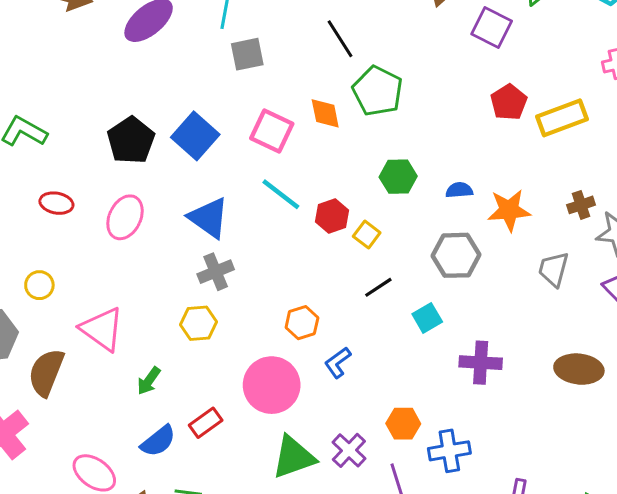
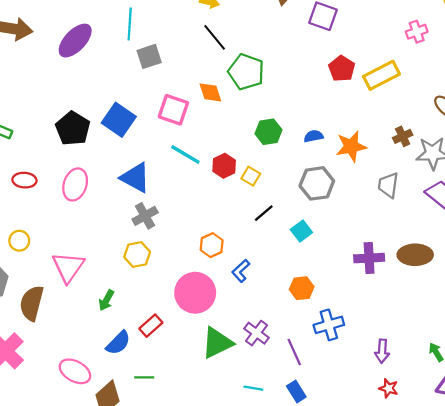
pink triangle: (102, 329) -> (68, 267), turned 36
purple cross: (481, 363) -> (369, 258), moved
orange hexagon: (403, 424) -> (302, 288), moved

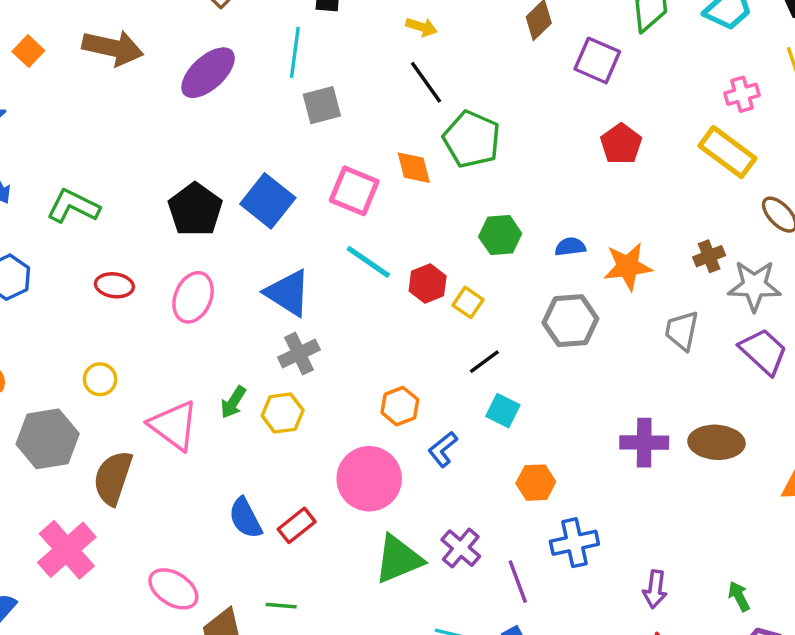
yellow rectangle: (381, 75) -> (727, 152), moved, turned 60
cyan square: (301, 231) -> (503, 411), moved, turned -30
pink triangle: (68, 267) -> (174, 425), turned -32
green arrow: (106, 300) -> (233, 402), moved
blue semicircle: (118, 343) -> (245, 518), moved, turned 104

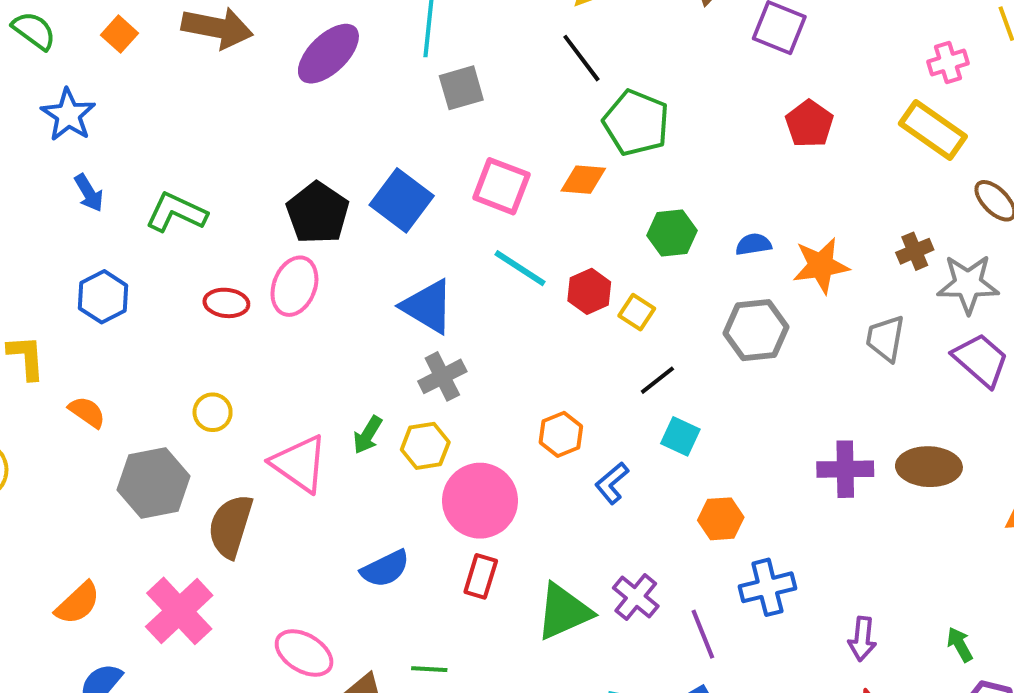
orange diamond: (414, 168) -> (583, 180), moved, turned -69
pink ellipse: (193, 297) -> (294, 286), moved
pink circle: (369, 479) -> (480, 501), moved
blue semicircle: (245, 518) -> (385, 569), turned -87
red rectangle: (297, 525) -> (481, 576), moved, turned -33

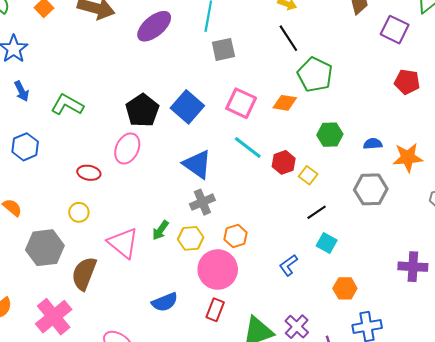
red pentagon: (809, 124) -> (407, 82), turned -30
red ellipse: (226, 303) -> (89, 173), moved
orange hexagon: (561, 434) -> (236, 236), moved

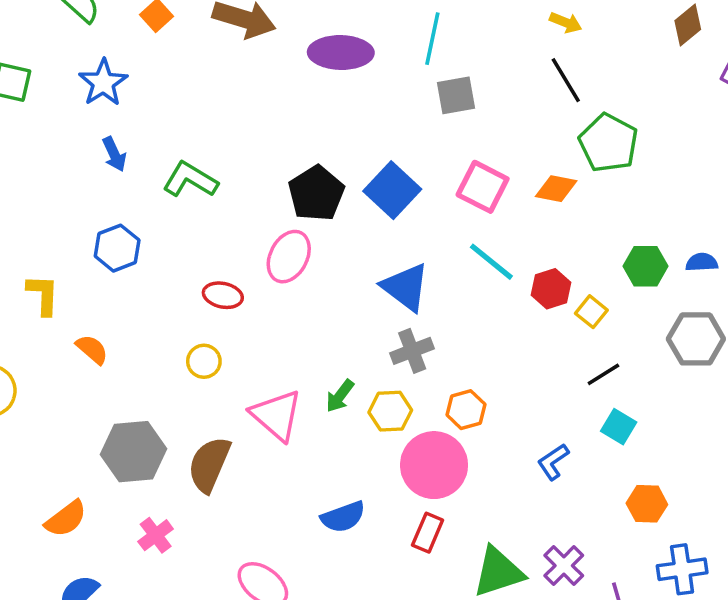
purple ellipse: (154, 26) -> (341, 53), turned 39
green hexagon: (330, 135) -> (645, 266), moved
gray hexagon: (45, 248) -> (133, 452), moved
pink cross: (54, 317) -> (156, 535), size x0.6

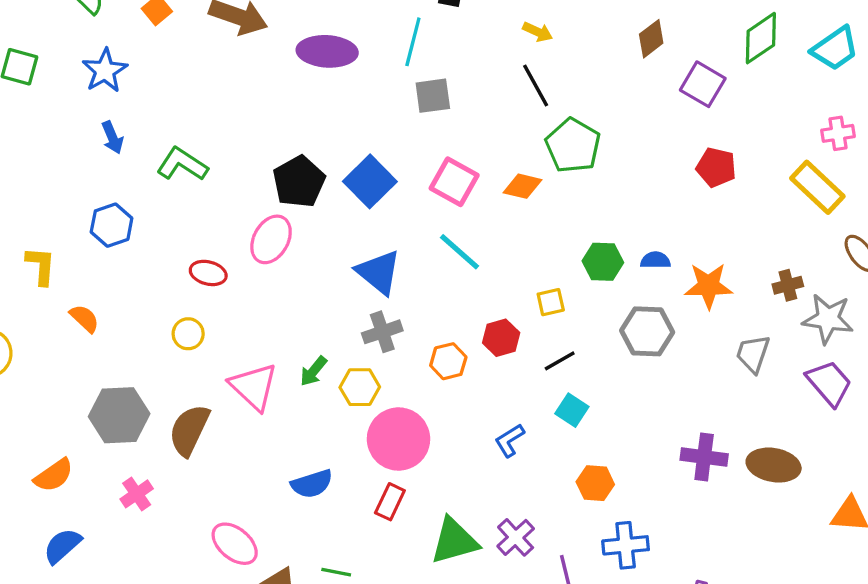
red hexagon: (551, 289) -> (501, 338), moved
yellow square: (591, 312) -> (551, 302), turned 36
orange hexagon: (466, 410) -> (448, 361), moved

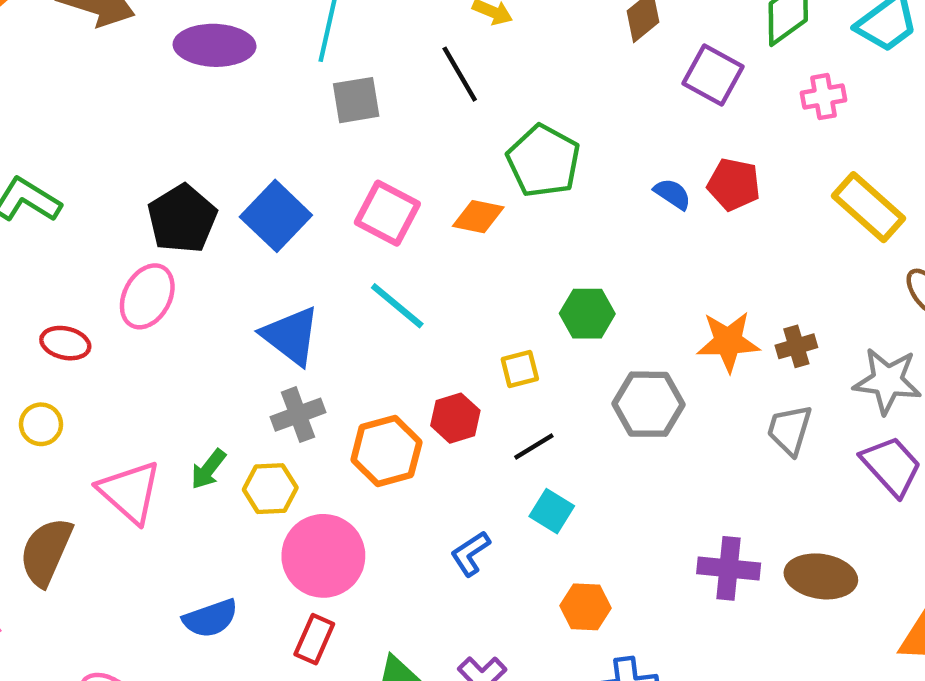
black line: (536, 86) -> (460, 74), moved
pink cross: (838, 133) -> (823, 97), moved
blue semicircle: (655, 260) -> (672, 194), moved, turned 36
brown cross: (788, 285) -> (796, 346), moved
orange hexagon: (448, 361) -> (386, 451), size x1.4

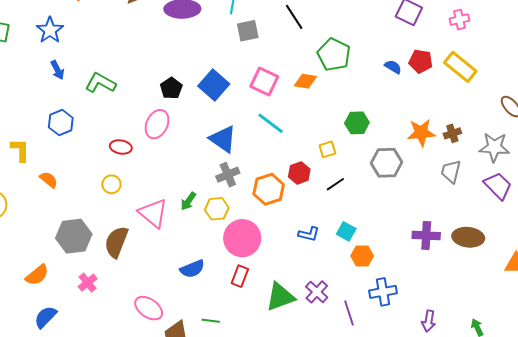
yellow rectangle: (869, 207) -> (460, 67), moved
black pentagon: (182, 219) -> (171, 88), size x0.7
cyan square: (552, 511) -> (346, 231), moved
blue L-shape: (470, 554) -> (309, 234), turned -130

